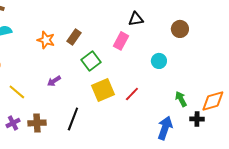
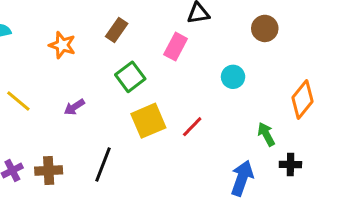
brown rectangle: (74, 37) -> (117, 30), moved
yellow line: (17, 92) -> (18, 101), moved
orange diamond: (213, 101) -> (303, 99), moved, turned -35

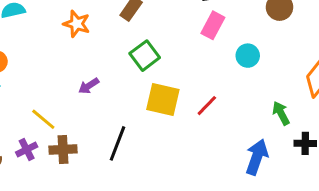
pink rectangle: (176, 47) -> (213, 25), moved
yellow line: (18, 101) -> (43, 119), moved
yellow square: (148, 121) -> (163, 100), turned 36

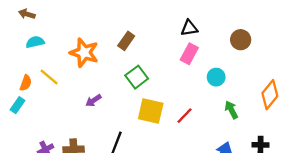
orange star: (77, 24) -> (84, 53), size x1.4
green arrow: (281, 113) -> (231, 110), moved
yellow line: (43, 119) -> (49, 77), moved

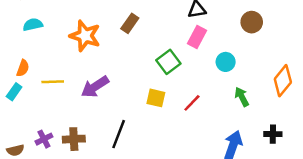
yellow line: (49, 77) -> (53, 82), moved, turned -42
green square: (137, 77) -> (168, 62), moved
purple arrow: (93, 100) -> (95, 87), size x1.6
yellow square: (151, 111) -> (156, 98), size x0.7

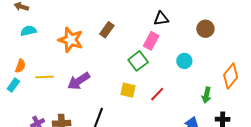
pink rectangle: (197, 37) -> (151, 41), moved
green arrow: (242, 97) -> (206, 95), moved, turned -140

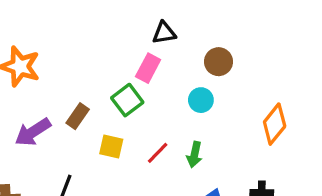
brown circle: (205, 29) -> (219, 62), moved
brown rectangle: (107, 30) -> (78, 116), moved
green arrow: (206, 95) -> (194, 154), moved

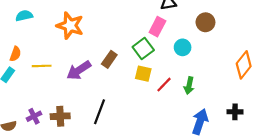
cyan circle: (201, 100) -> (183, 47), moved
yellow square: (111, 146) -> (143, 74), moved

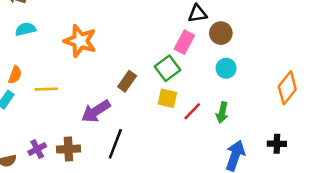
brown circle: (205, 22) -> (221, 33), moved
cyan circle: (183, 47) -> (226, 68), moved
purple arrow: (79, 70) -> (96, 111), moved

